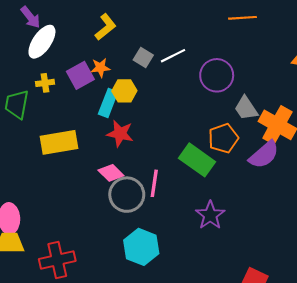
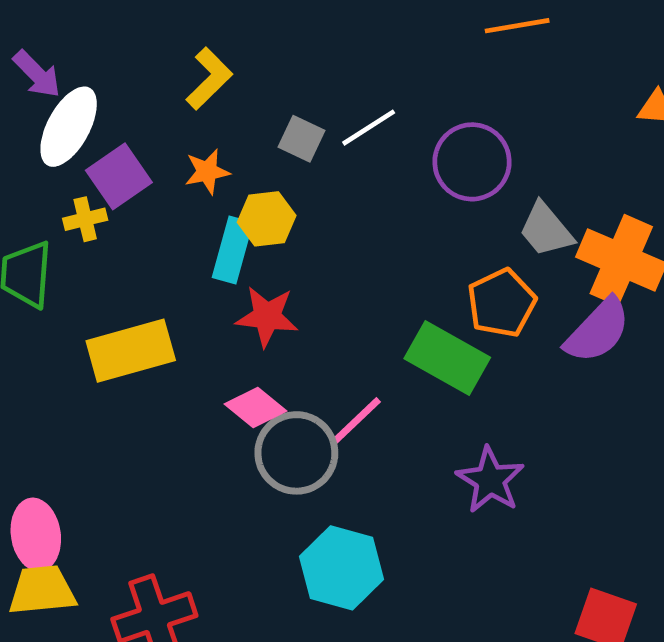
purple square: (80, 75) -> (119, 176), moved
pink line: (154, 183) -> (356, 421), turned 44

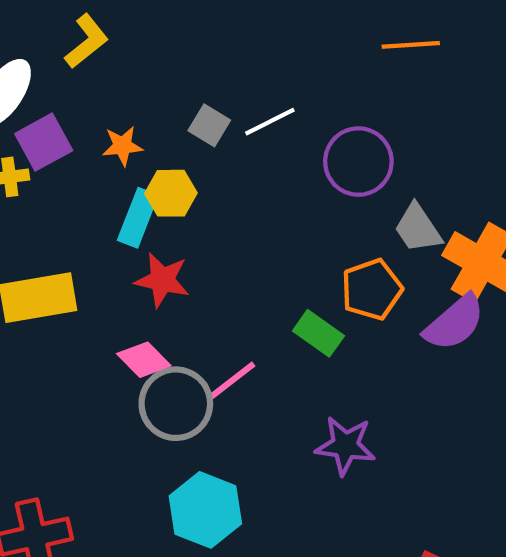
yellow L-shape: (209, 79) -> (87, 41), moved
green rectangle: (447, 358) -> (318, 333), size x0.7
purple star: (490, 480) -> (345, 446), turned -30

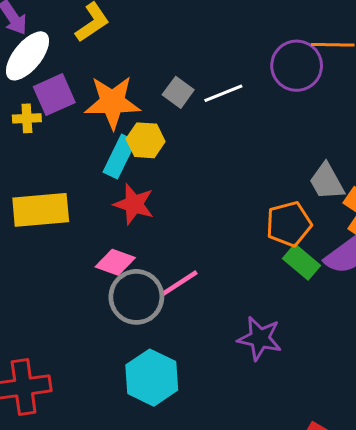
orange star: (122, 146) -> (112, 102), size x1.8
purple circle: (358, 162) -> (297, 66), moved
green rectangle: (318, 333) -> (301, 262), moved
pink diamond: (144, 360) -> (115, 262), turned -30

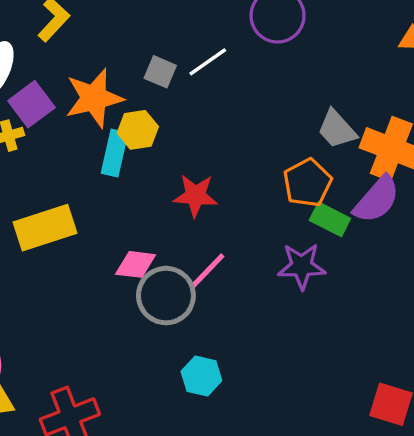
red star: (134, 204) -> (195, 196), moved
purple star: (260, 338) -> (302, 266), moved
cyan hexagon: (152, 378) -> (201, 376), size x0.7

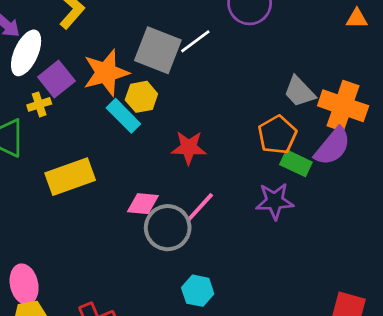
gray square: (160, 72) -> (158, 50), size x1.8
cyan rectangle: (115, 153) -> (123, 116), turned -56

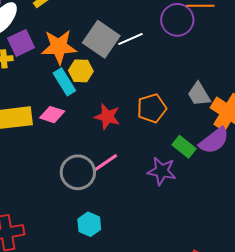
orange pentagon: (277, 135) -> (152, 108), moved
pink diamond: (143, 204) -> (52, 115), moved

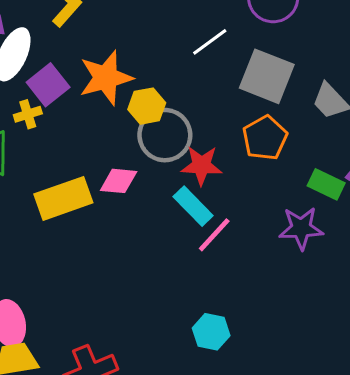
gray square: (101, 39) -> (267, 76), moved
cyan rectangle: (64, 82) -> (193, 206), moved
gray circle: (78, 172) -> (165, 135), moved

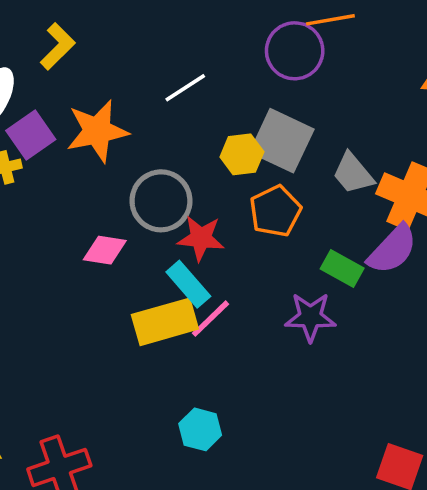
white line: (210, 42) -> (185, 88), moved
yellow hexagon: (147, 106) -> (242, 154), moved
yellow rectangle: (63, 198) -> (165, 322), moved

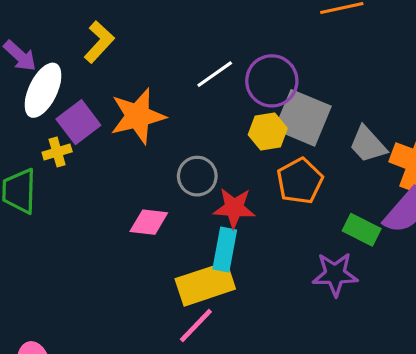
purple circle: (295, 51) -> (272, 81), moved
gray circle: (161, 201) -> (197, 176), size x0.7
cyan rectangle: (188, 284) -> (225, 249), turned 54
pink line: (211, 319) -> (196, 326), moved

